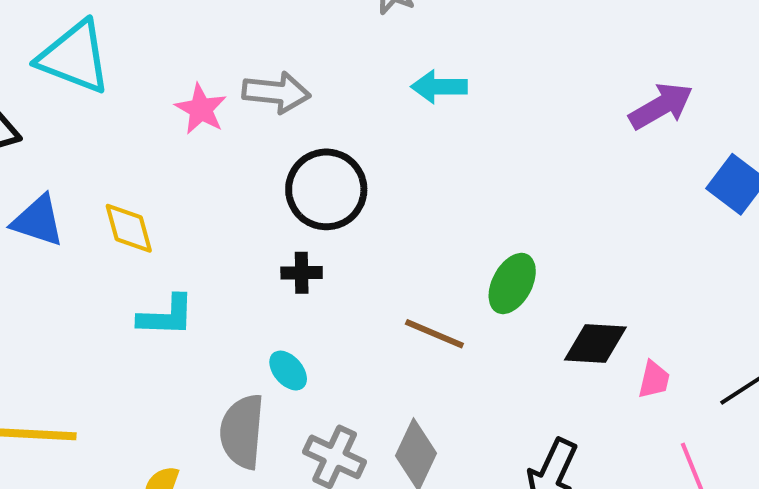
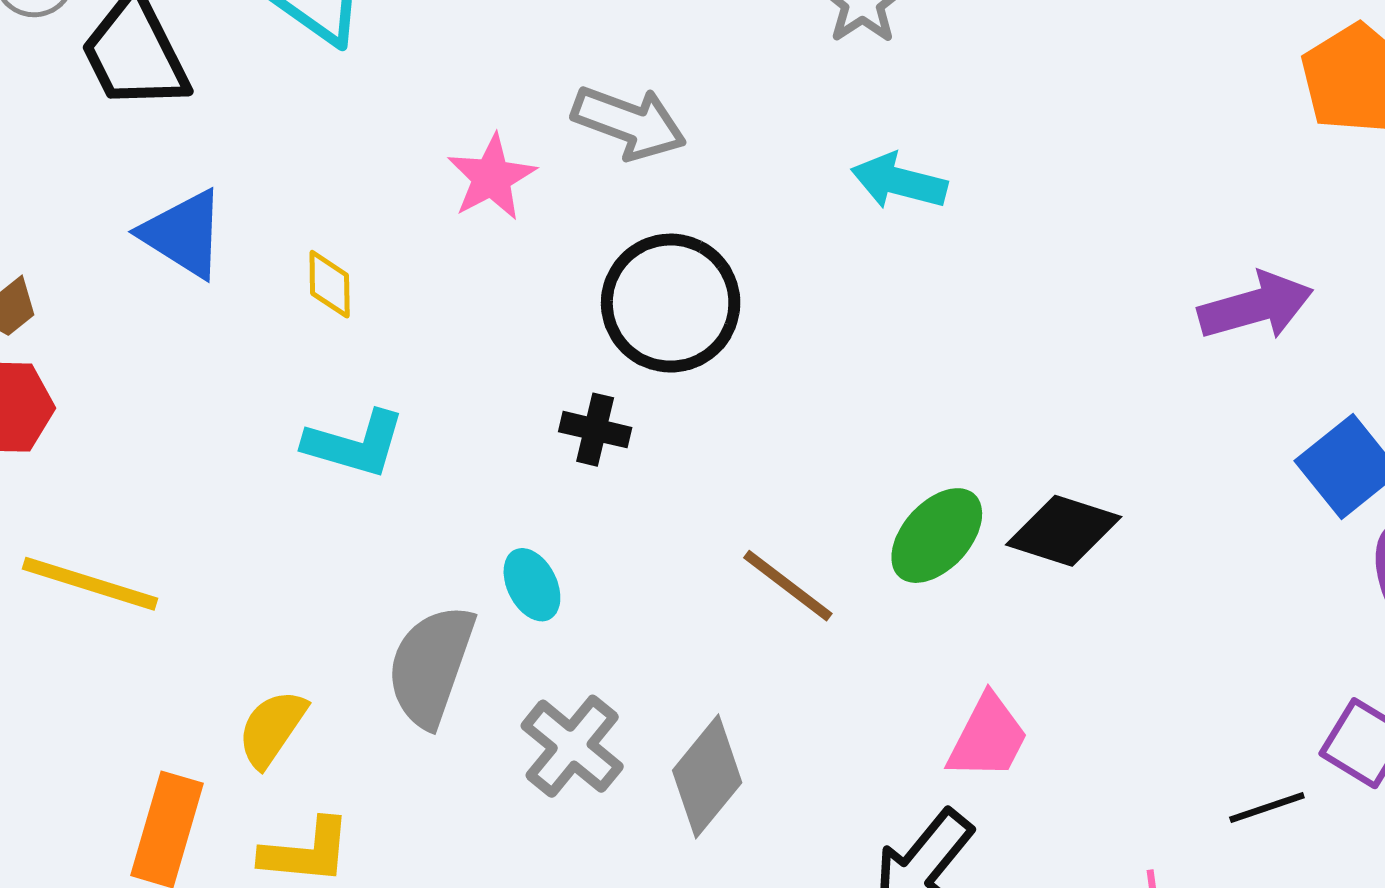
pink star: (201, 109) -> (492, 177), moved
yellow diamond: (129, 228) -> (330, 284), size x0.7
black diamond: (595, 343) -> (1064, 531), moved
pink trapezoid: (654, 380) -> (988, 737), moved, size x1.4

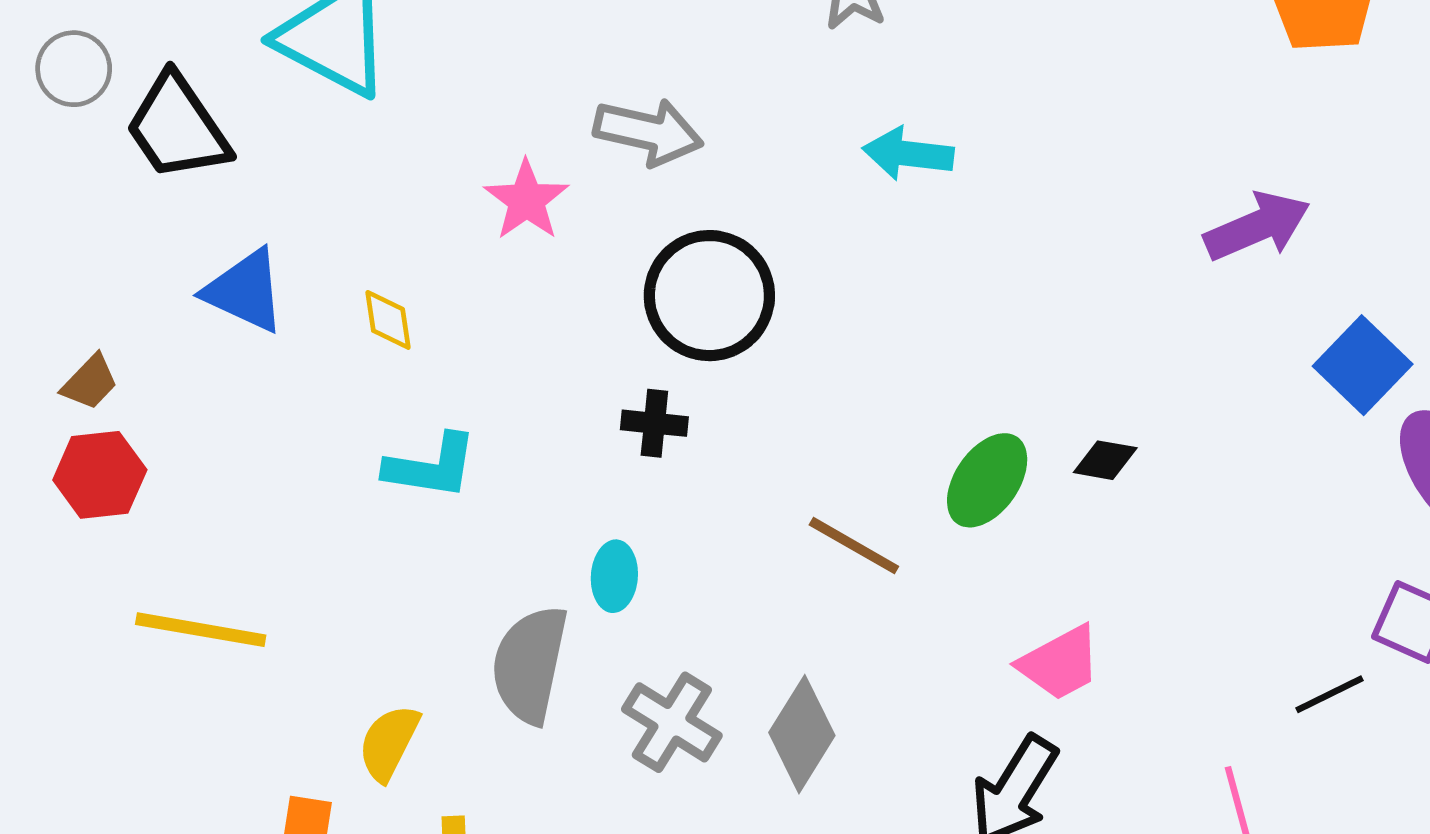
black diamond: (1064, 531) -> (1105, 460), size x0.6
cyan ellipse: (532, 585) -> (614, 576), turned 38
pink trapezoid: (988, 737) -> (1060, 663), turned 42

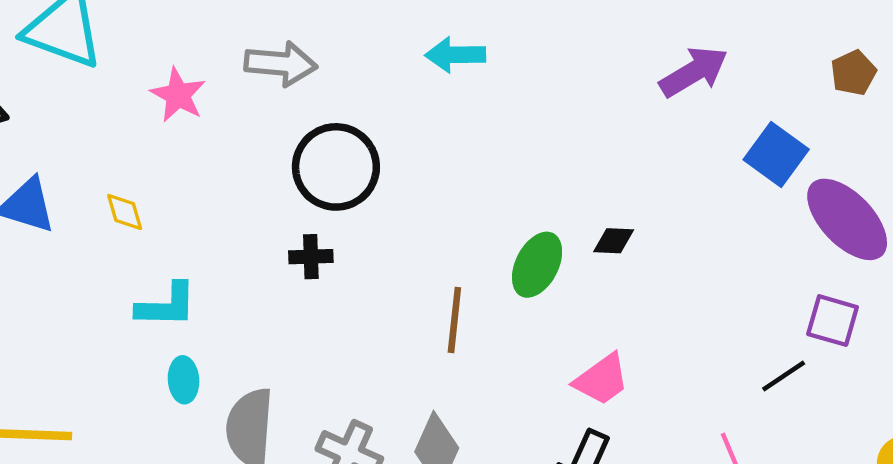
pink star: (526, 200) -> (178, 95), moved
brown line: (854, 546) -> (454, 320), turned 74
cyan ellipse: (614, 576) -> (184, 380), moved

